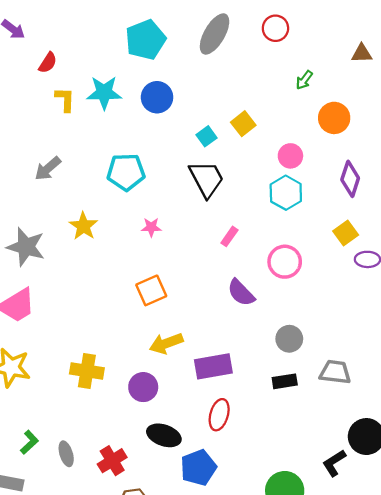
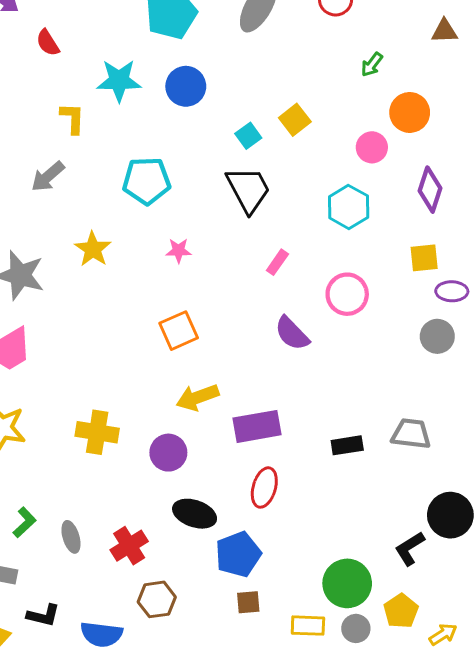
red semicircle: (48, 63) -> (48, 43), turned 115
yellow L-shape: (65, 100) -> (72, 118), moved
pink circle: (290, 156) -> (372, 147), moved
yellow square: (346, 233) -> (424, 258), turned 30
gray circle: (289, 339) -> (437, 336), moved

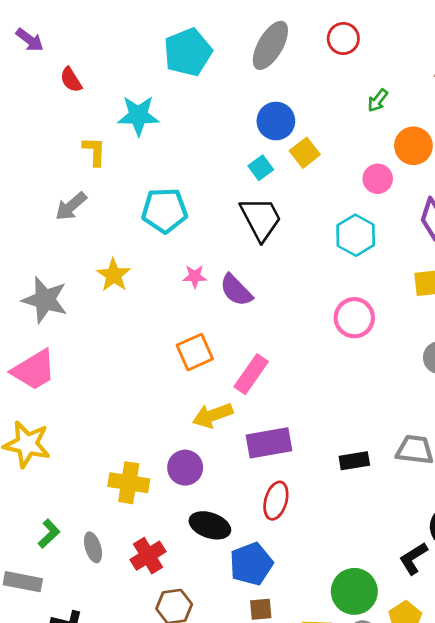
blue circle: (186, 86) -> (276, 121), moved
pink rectangle: (277, 262) -> (251, 374), moved, size x1.6
purple semicircle: (292, 333) -> (236, 290), moved
yellow cross: (97, 432) -> (129, 483), moved

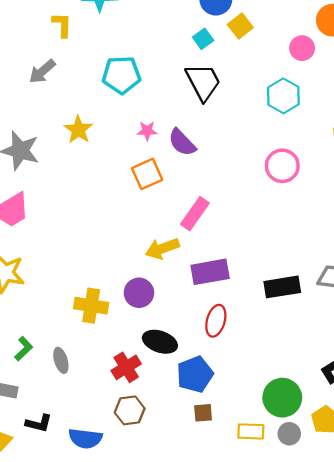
orange square: (195, 352) -> (147, 174), moved
black rectangle: (354, 461) -> (282, 287), size x1.4
red cross: (148, 556) -> (126, 367), moved

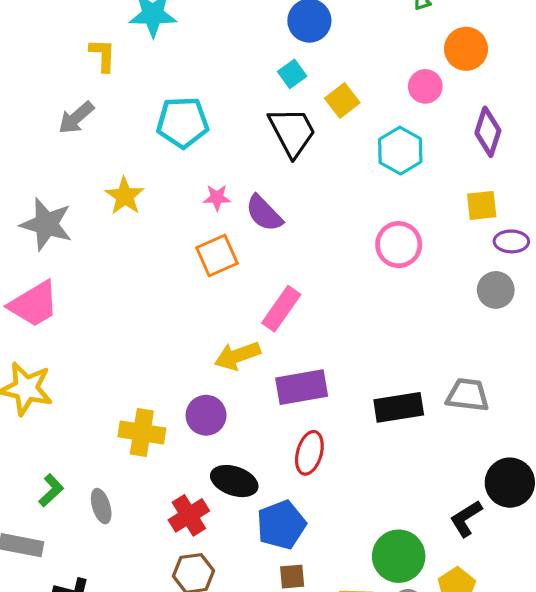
yellow square: (240, 26) -> (342, 100), moved

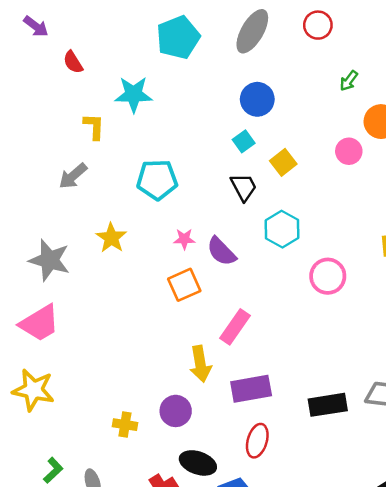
black trapezoid: (292, 132) -> (244, 187), size x0.7
cyan hexagon: (400, 151) -> (282, 229), moved
yellow arrow: (237, 356) -> (200, 364), turned -80
yellow cross: (142, 432) -> (125, 425), size x0.7

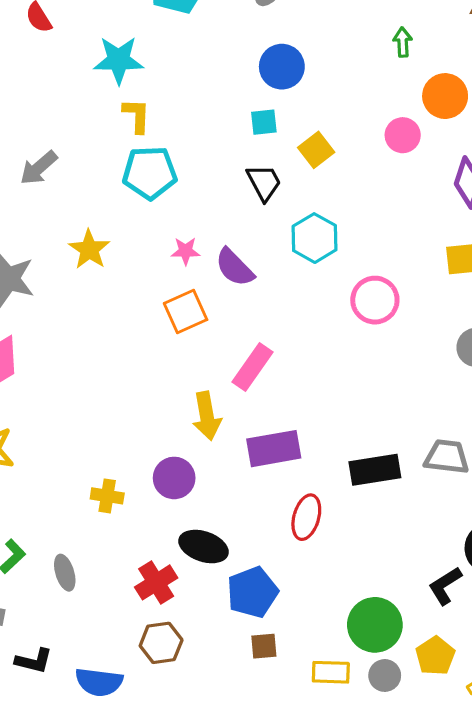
green arrow: (349, 81) -> (403, 42), turned 140
yellow L-shape: (94, 127) -> (137, 116), moved
cyan square: (244, 141) -> (264, 122), turned 30
red ellipse: (257, 441) -> (306, 517), moved

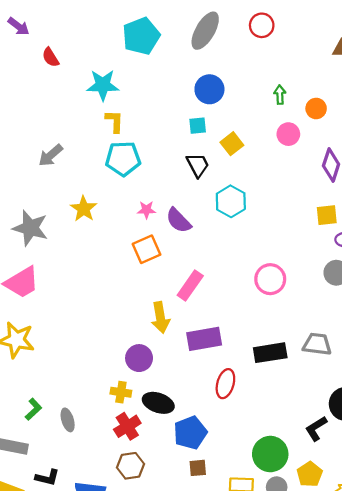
green arrow: (403, 42) -> (280, 95), moved
orange circle: (445, 96) -> (316, 108), size x0.7
pink circle: (375, 300) -> (270, 279), moved
yellow cross: (107, 496) -> (121, 392), moved

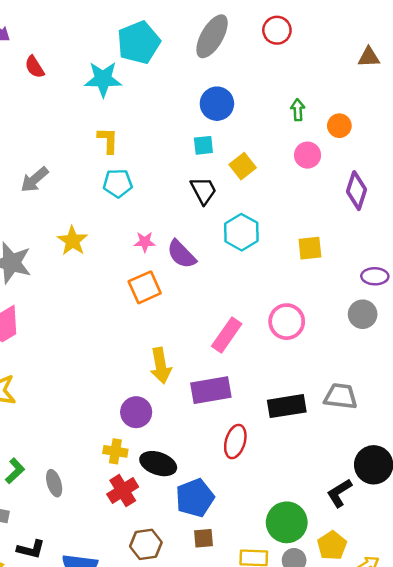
cyan star: (103, 85) -> (103, 79), moved
cyan pentagon: (123, 159) -> (118, 183), size x0.7
yellow square: (327, 215) -> (310, 248), moved
pink rectangle: (190, 286) -> (227, 335), moved
brown hexagon: (131, 466) -> (146, 544), moved

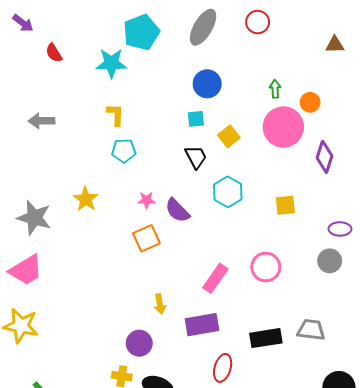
pink circle: (308, 155) -> (283, 127), size x1.8
gray arrow: (35, 180) -> (41, 121), moved, turned 40
yellow arrow: (161, 366) -> (160, 304), size x0.7

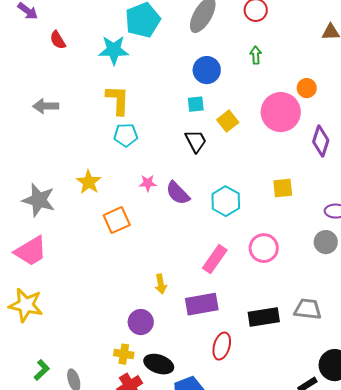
green arrow: (275, 89) -> (256, 55), moved
yellow L-shape: (116, 115) -> (118, 100), size x1.4
cyan hexagon: (228, 192) -> (226, 201), moved
orange square: (146, 238) -> (117, 220), moved

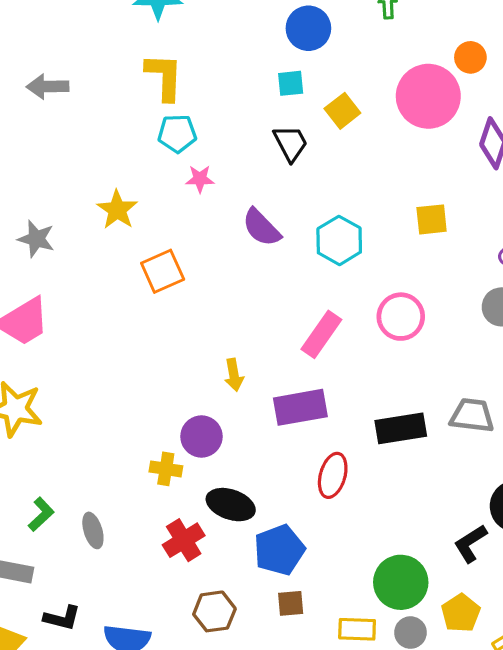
pink star: (148, 183) -> (200, 179), moved
gray star: (39, 200) -> (36, 239), size x0.7
yellow cross: (124, 354) -> (166, 469), moved

